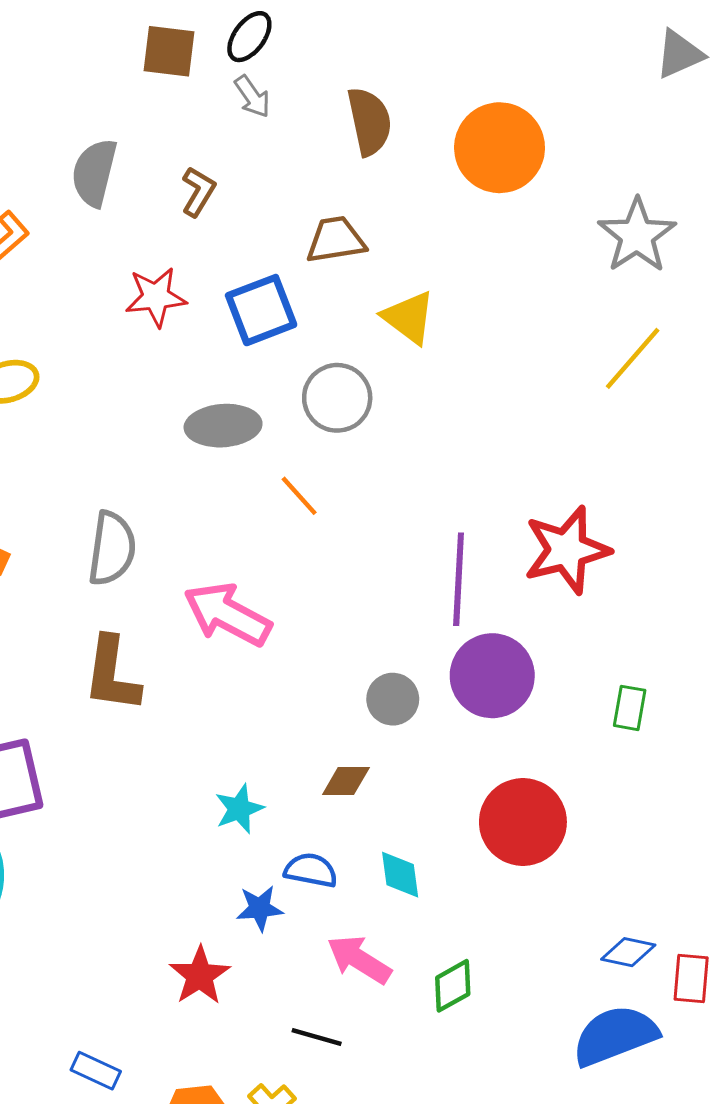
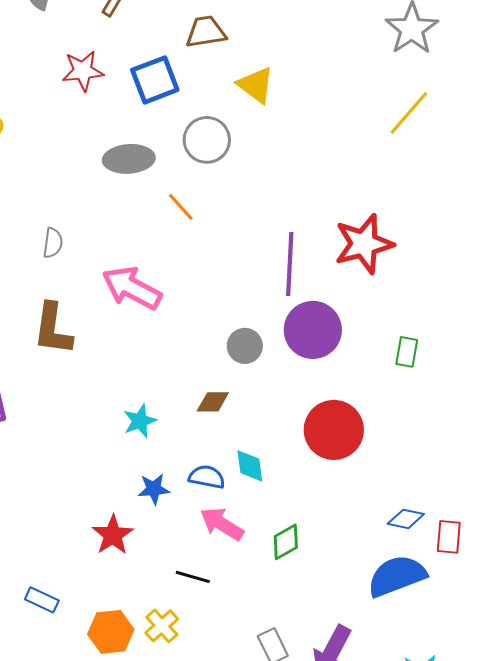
gray semicircle: (112, 548) -> (53, 243), size x0.6
blue semicircle: (311, 870) -> (207, 477), moved

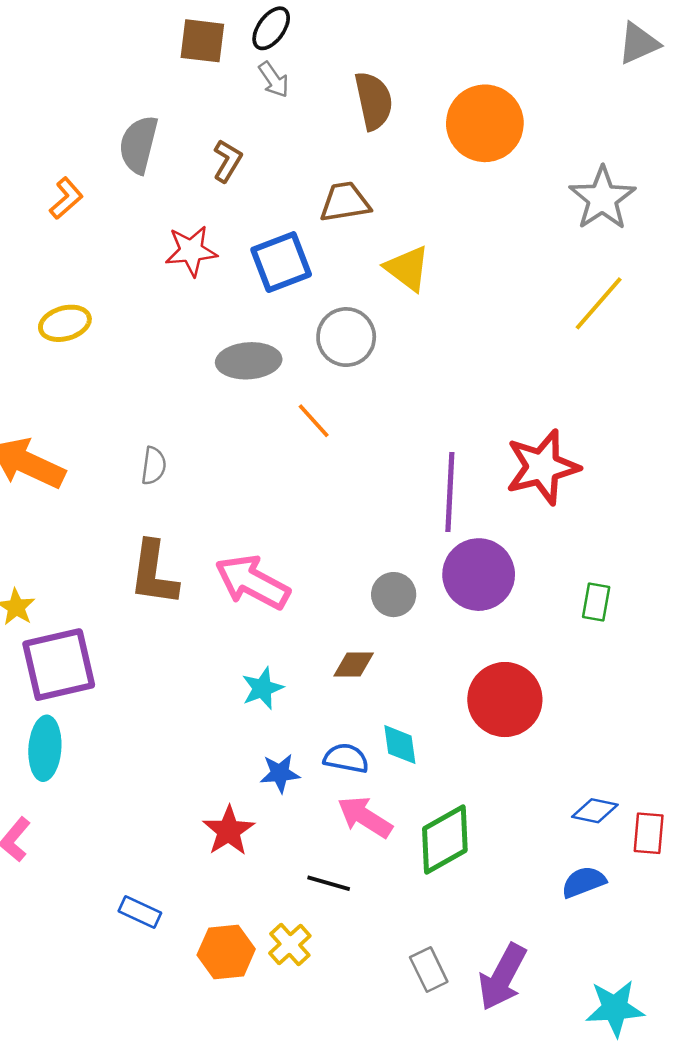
pink arrow: (132, 288) -> (252, 582), moved
green diamond: (286, 542) -> (445, 840), size x1.5
blue semicircle: (397, 576) -> (584, 882), size x0.6

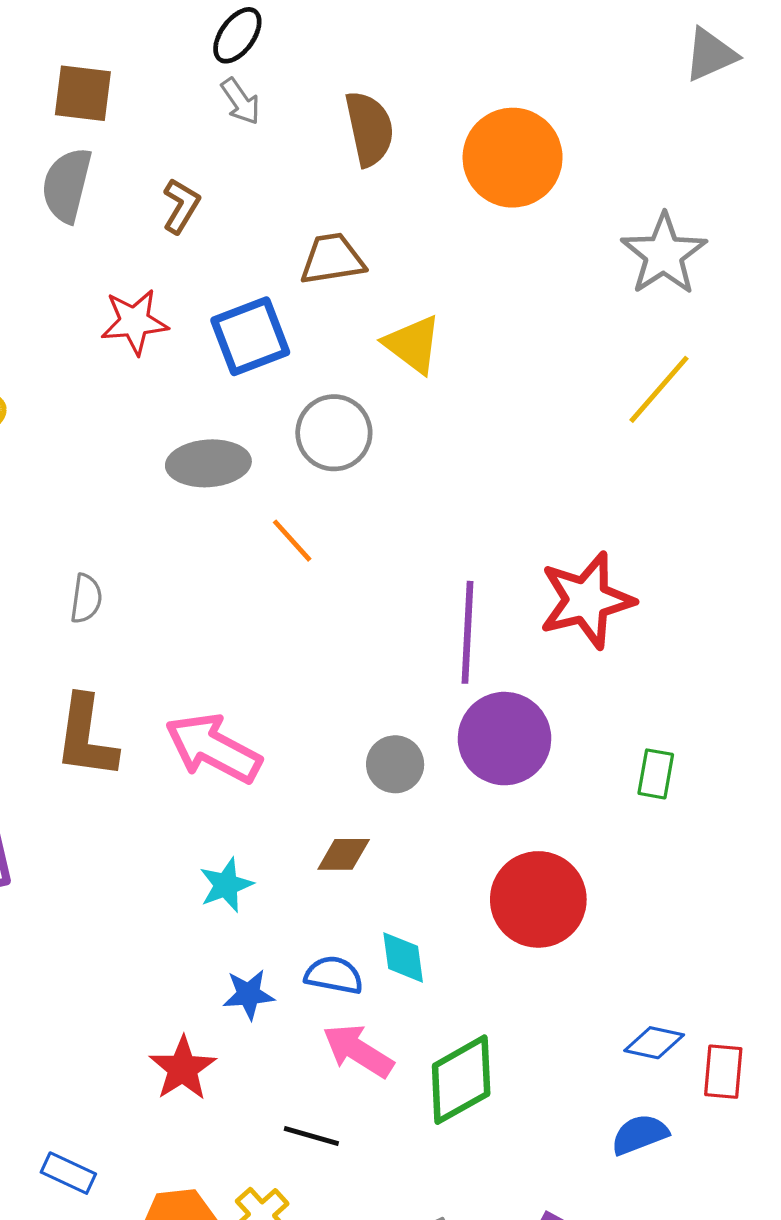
brown square: (202, 41) -> (83, 93), moved

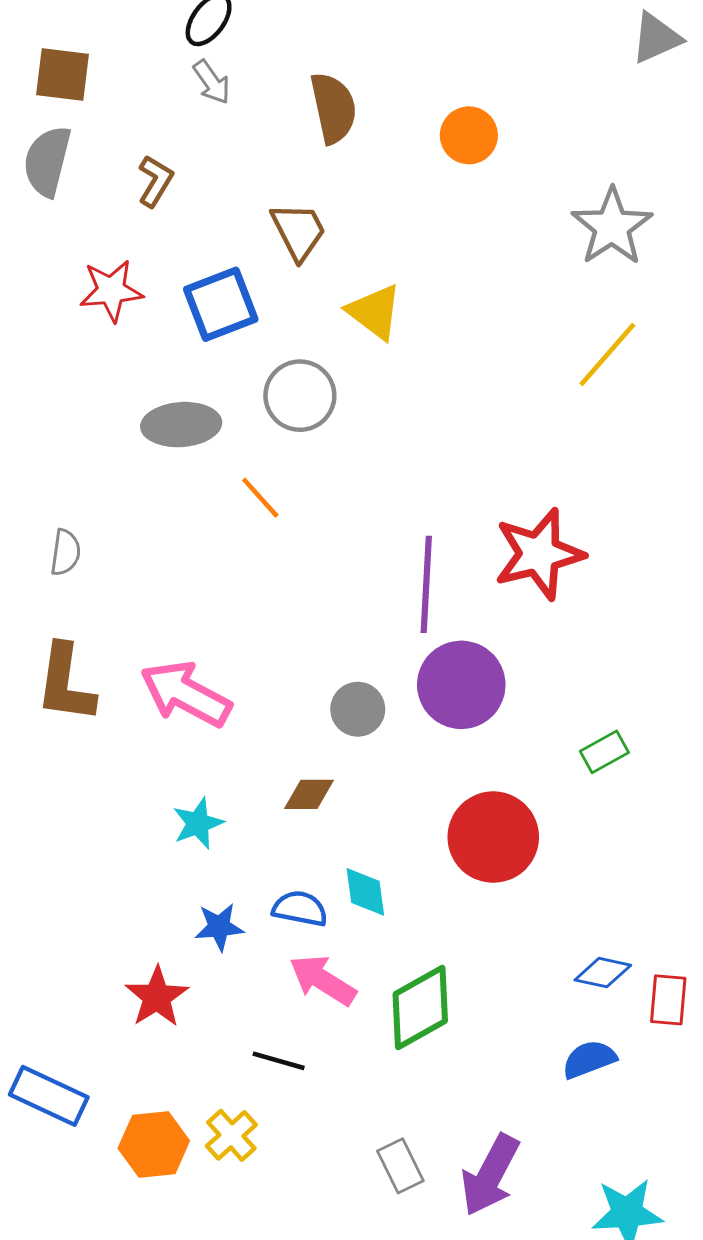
orange circle: (513, 158) -> (469, 135), size x0.6
brown trapezoid: (332, 259) -> (298, 231), turned 72
green rectangle: (656, 774) -> (604, 752), moved, turned 51
blue rectangle: (68, 1173) -> (49, 1096), size x1.5

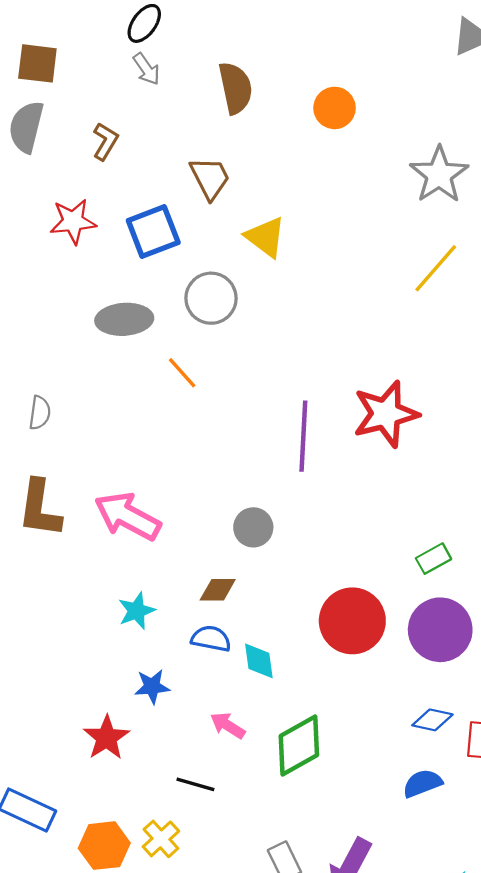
purple circle: (461, 685) -> (440, 630), moved
blue semicircle: (300, 909) -> (211, 639), moved
pink arrow: (323, 980) -> (228, 725), size x0.7

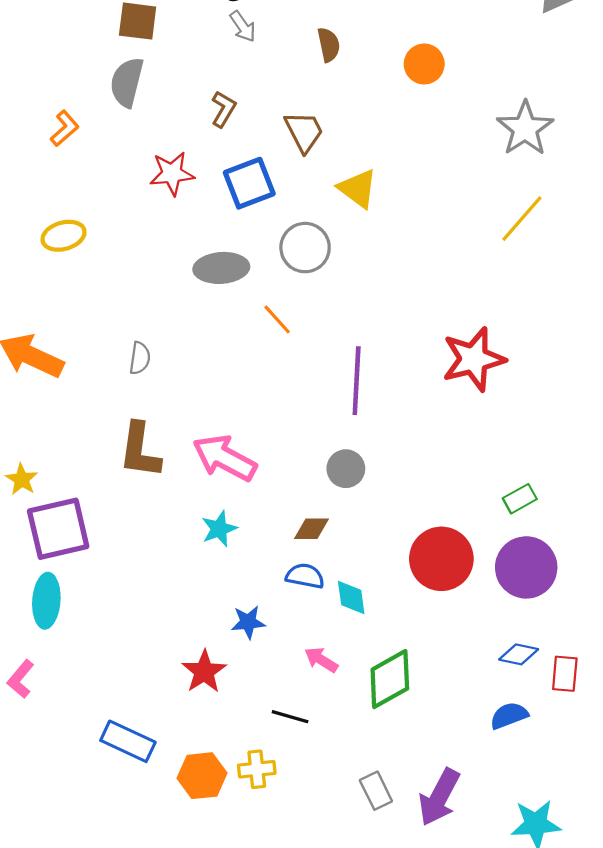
brown semicircle: (235, 88) -> (329, 45), size x0.7
brown L-shape: (105, 141) -> (223, 109), moved
purple line: (303, 436) -> (357, 381), moved
cyan star: (136, 611) -> (219, 529), moved
yellow cross: (161, 839) -> (257, 769), turned 36

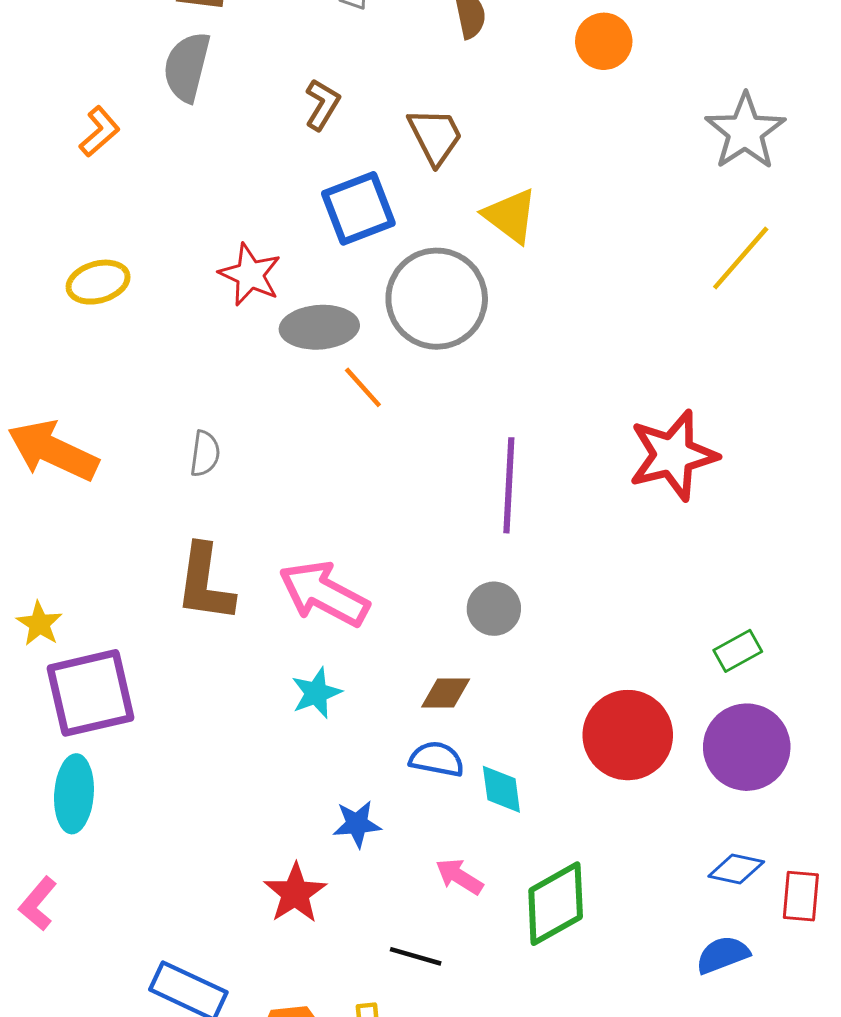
red star: (172, 173) -> (250, 275), moved, turned 30
gray circle: (305, 248) -> (437, 299), size x1.4
orange line: (277, 319) -> (363, 387), moved

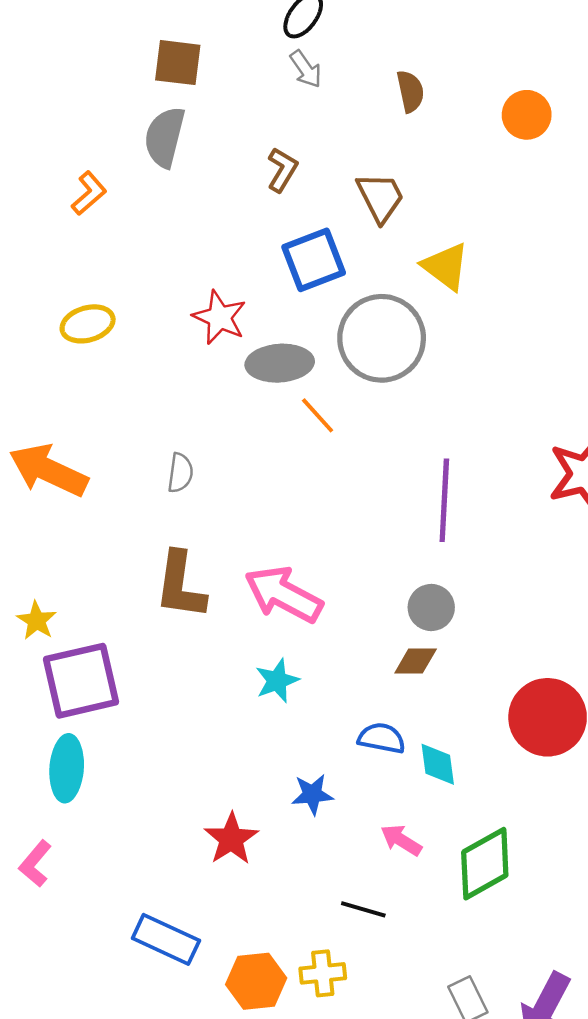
brown diamond: (446, 693) -> (416, 661), moved
red star: (295, 893) -> (231, 839), moved

